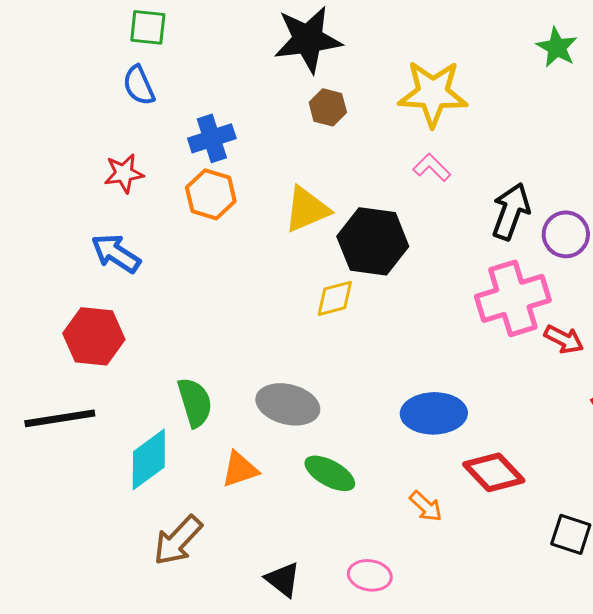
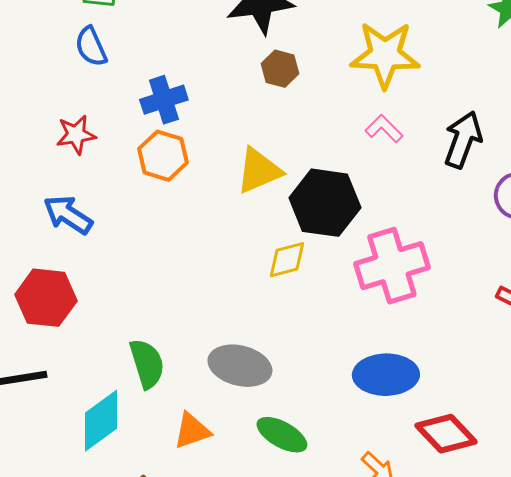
black arrow: (511, 211) -> (463, 140), moved
pink cross: (513, 298) -> (392, 266), moved

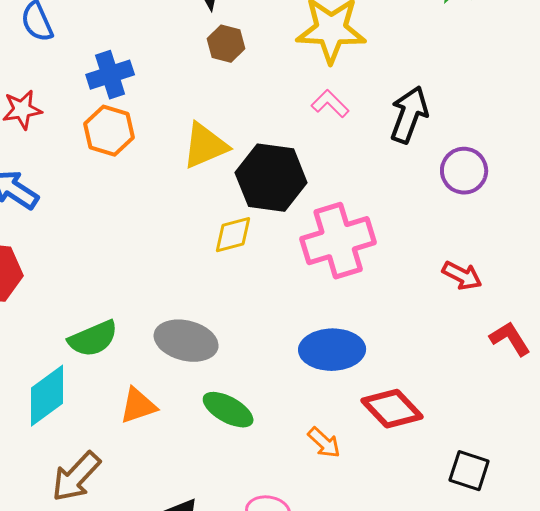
green semicircle: (147, 364) -> (93, 339), turned 84

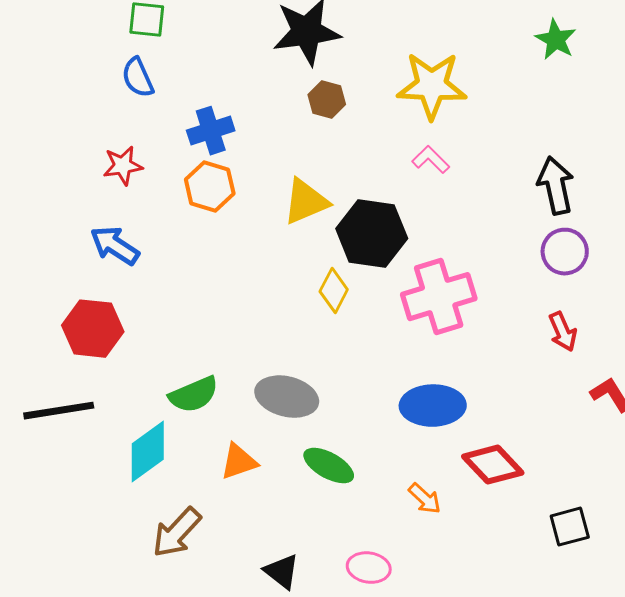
black arrow: (409, 115) -> (556, 186), moved, turned -32
purple circle: (464, 171) -> (565, 252), moved
yellow diamond: (233, 235) -> (334, 291), turned -48
red arrow: (462, 276) -> (563, 332), turned 39
black square: (469, 471) -> (570, 527), turned -33

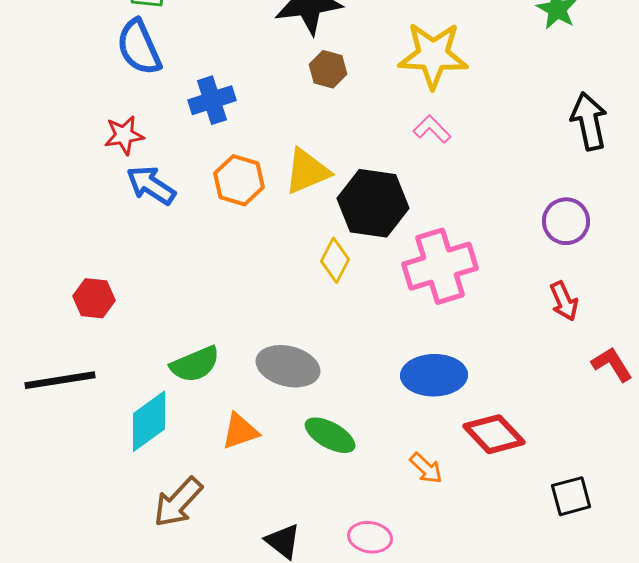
blue semicircle: (138, 78) -> (139, 47), size x1.4
black arrow: (556, 186) -> (589, 121), moved
orange hexagon: (210, 187) -> (239, 180), moved
blue arrow: (115, 246) -> (151, 185), moved
red hexagon: (93, 329) -> (94, 298), size x0.7

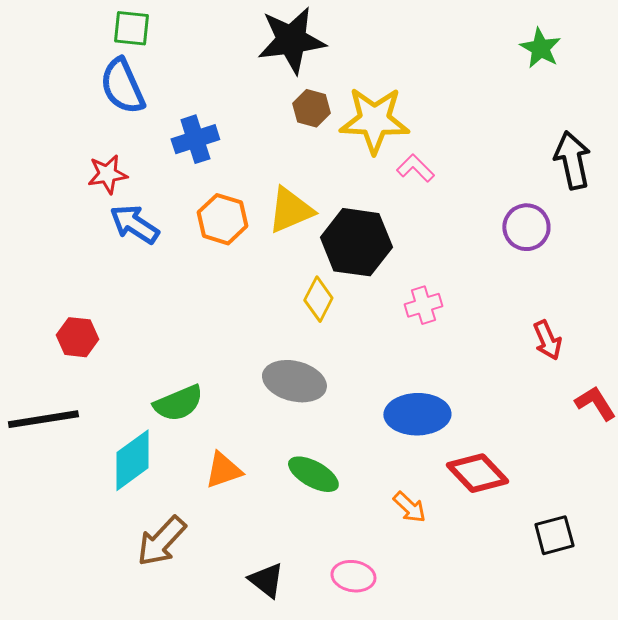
yellow star: (433, 55) -> (374, 120), moved
purple circle: (566, 221) -> (526, 227), moved
pink cross: (440, 266) -> (423, 305), size x0.5
gray ellipse: (288, 366) -> (294, 381), moved

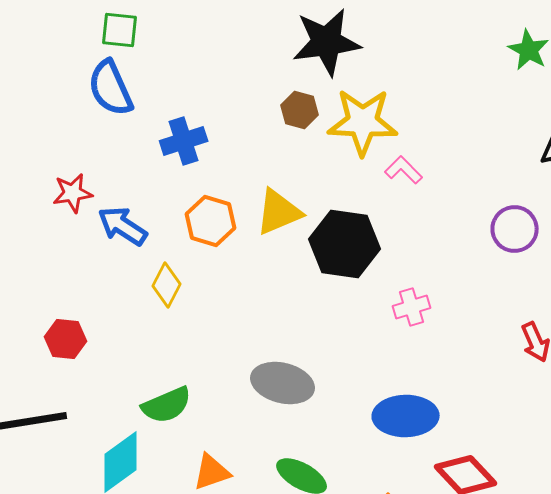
black star: (291, 40) -> (327, 42), moved
red star: (107, 174) -> (73, 193), moved
yellow diamond: (318, 299) -> (167, 285), moved

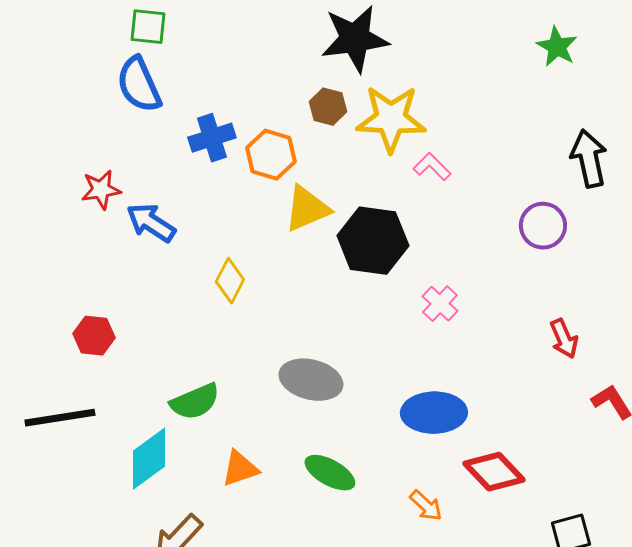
orange hexagon: (211, 221) -> (271, 155), moved
yellow diamond: (167, 285) -> (230, 281), moved
pink cross: (412, 307) -> (440, 304), turned -30

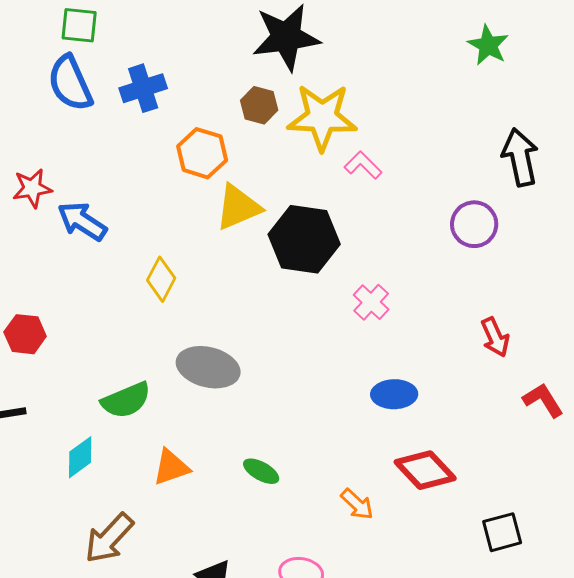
blue cross: (212, 138) -> (143, 88), moved
gray ellipse: (311, 380) -> (208, 367), moved
blue ellipse: (434, 413) -> (394, 394), moved, size x0.7
cyan diamond: (149, 459) -> (80, 457), size x0.7
green ellipse: (330, 473) -> (261, 471), size x0.7

